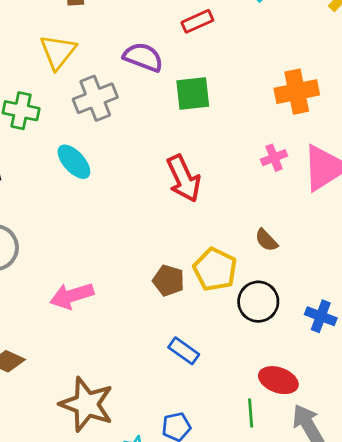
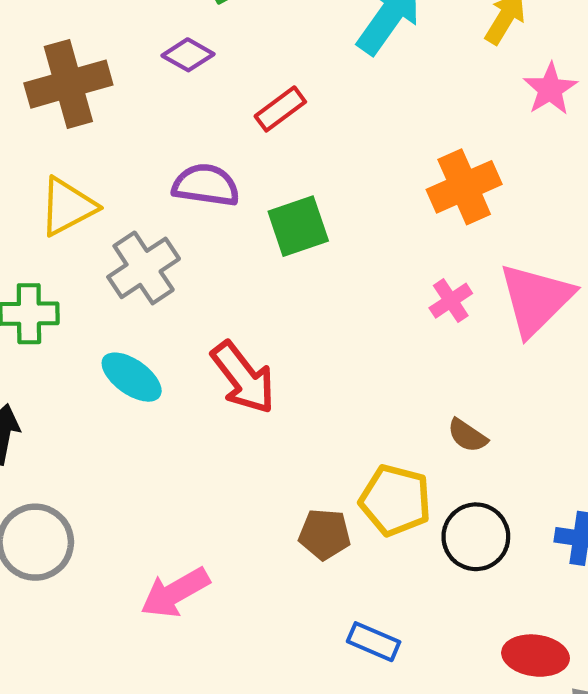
yellow triangle: (58, 52) -> (67, 207), turned 36
red arrow: (184, 179) -> (243, 378), moved

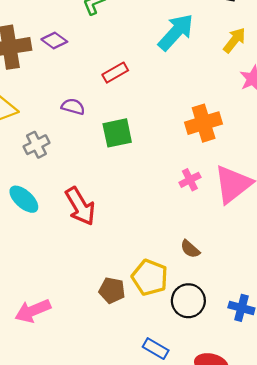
purple diamond: (188, 55) -> (54, 41), moved
purple semicircle: (206, 185) -> (73, 107), size x0.7
gray cross: (144, 268) -> (36, 145), size x0.7
blue rectangle: (374, 642) -> (156, 349), moved

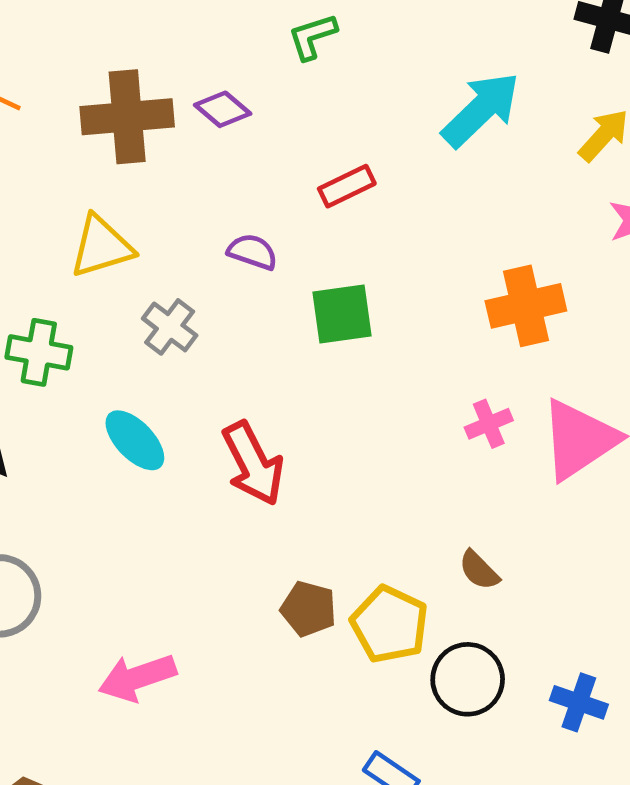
gray cross: (36, 145) -> (170, 327), turned -30
brown pentagon: (112, 290) -> (308, 609), moved

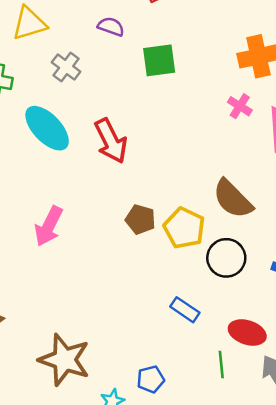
pink cross: (489, 424) -> (240, 106), moved, turned -35
cyan ellipse: (135, 440) -> (47, 128), size x1.4
brown semicircle: (479, 570) -> (233, 199), size x1.8
pink arrow: (137, 678) -> (49, 226), moved, turned -45

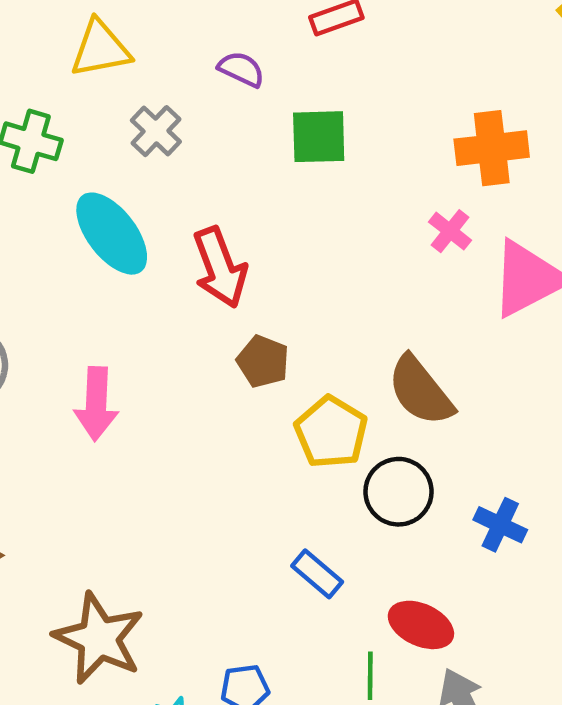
brown pentagon: (140, 219) -> (263, 361), moved
pink arrow: (49, 226) -> (96, 404), turned -30

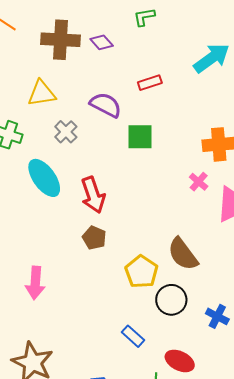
purple semicircle: (241, 69) -> (106, 105), size x1.5
brown pentagon: (263, 361) -> (94, 238), moved
pink arrow: (96, 404) -> (35, 283), moved

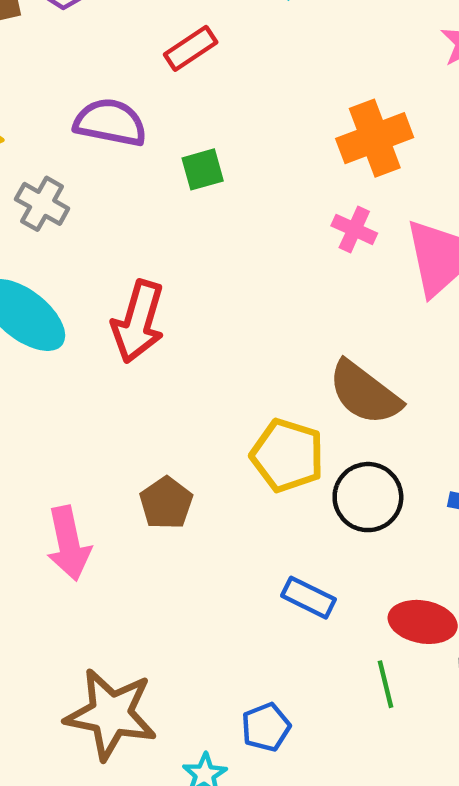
green square: (140, 137) -> (203, 169), size x0.7
red arrow: (93, 195) -> (138, 322), turned 51
brown pentagon: (94, 238) -> (166, 503), moved, turned 30

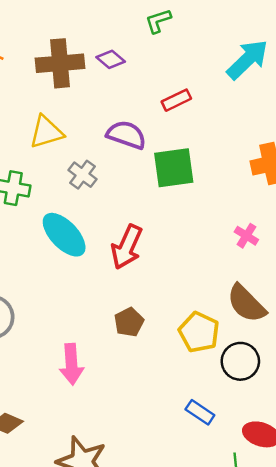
green square: (203, 169) -> (174, 168), size x1.8
pink cross: (354, 229) -> (246, 236), moved
brown pentagon: (166, 503) -> (129, 322), moved

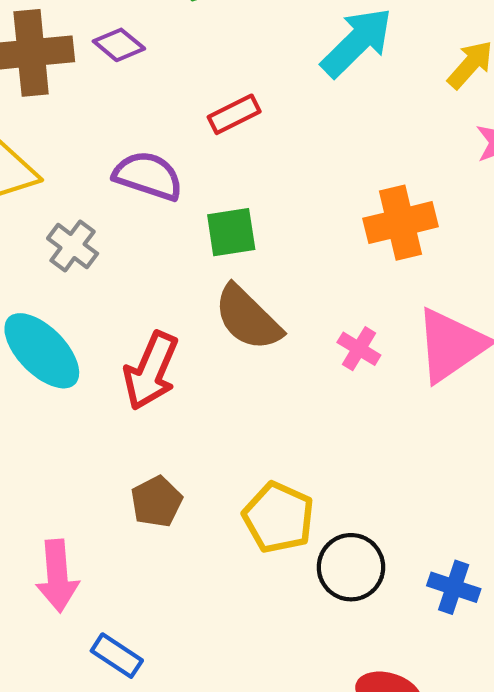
green square: (174, 168) -> (231, 232), size x0.7
brown semicircle: (246, 303) -> (248, 318), moved
blue rectangle: (200, 412) -> (117, 656), moved

